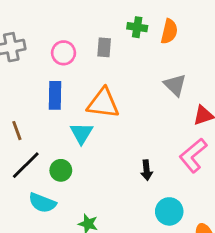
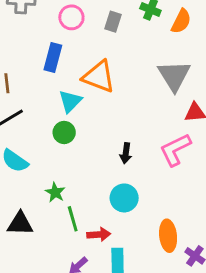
gray triangle: (175, 85) -> (174, 76), size x1.4
green circle: (61, 170) -> (64, 132), moved
cyan circle: (169, 211) -> (124, 198), moved

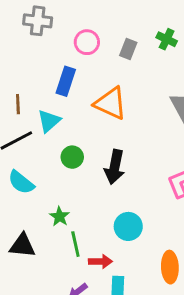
cyan triangle: (70, 101) -> (49, 121), moved
black arrow: (126, 153) -> (115, 167), moved, size x1.6

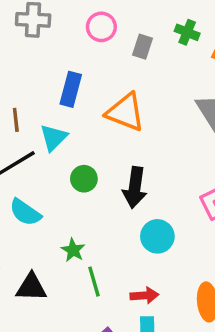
pink circle: (87, 42) -> (101, 27), moved
cyan circle: (128, 226) -> (157, 236), moved
red arrow: (100, 261) -> (144, 295), moved

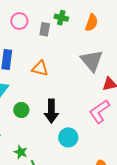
green cross: (187, 32) -> (61, 18), moved
orange triangle: (125, 112) -> (40, 68), size x0.7

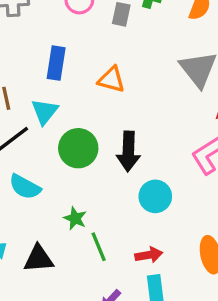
green circle: (21, 110) -> (78, 148), size x1.5

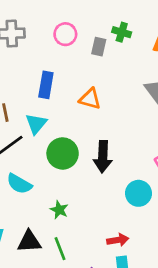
cyan circle: (155, 196) -> (139, 193), moved
green line: (99, 247) -> (60, 249), moved

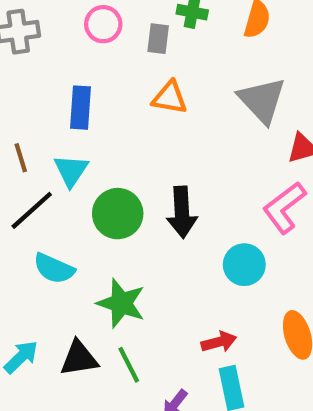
orange triangle: (90, 99) -> (170, 98), moved
green star: (59, 210) -> (121, 303), size x1.6

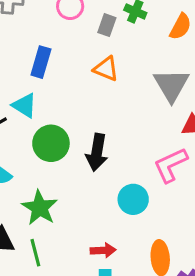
cyan triangle: (71, 171) -> (24, 105), turned -44

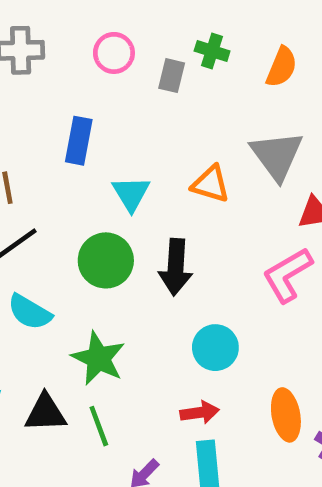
orange triangle: (106, 69) -> (211, 184), moved
cyan triangle: (24, 105) -> (131, 193), moved, turned 32
cyan circle: (133, 199) -> (215, 348), moved

